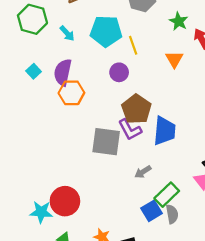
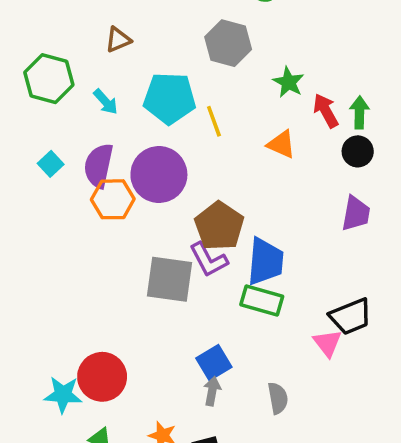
orange triangle: (174, 59) -> (281, 144), turned -36
purple circle: (119, 72) -> (159, 175), moved, size x1.8
gray arrow: (143, 172) -> (212, 391), moved, turned 133
green rectangle: (167, 195) -> (262, 301), moved, turned 60
blue square: (152, 211) -> (214, 363), moved

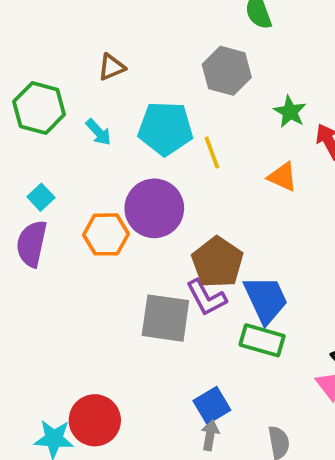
purple semicircle: (99, 166) -> (32, 244), moved
blue trapezoid: (265, 261) -> (266, 299), turned -30

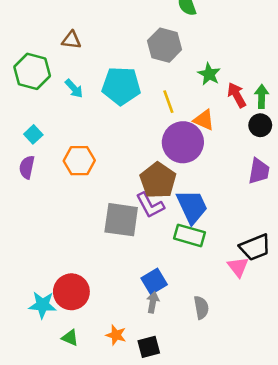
brown triangle: (112, 67) -> (71, 40), moved, turned 30
yellow line: (212, 153) -> (168, 102), moved
purple circle: (154, 208) -> (183, 142), moved
purple semicircle: (32, 244) -> (27, 167), size x0.7

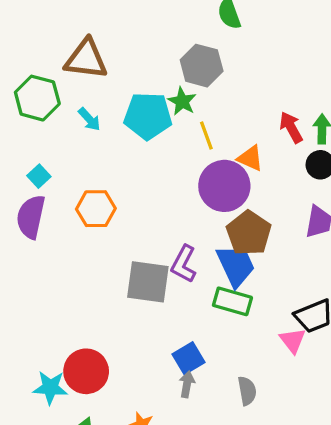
brown triangle: (71, 40) -> (86, 59), size x1.8
green star: (209, 74) -> (182, 101), moved
purple semicircle: (27, 167) -> (31, 217), size x1.5
brown pentagon: (158, 180) -> (249, 233), moved
purple L-shape: (150, 205) -> (184, 264), turned 56

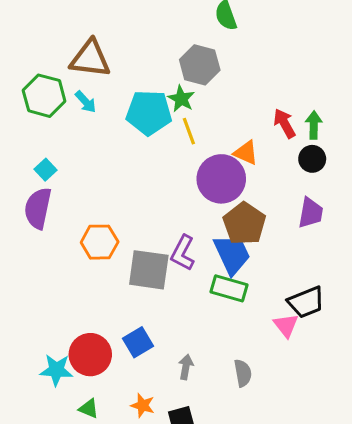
cyan arrow: (89, 119) -> (86, 102), moved
yellow line: (206, 135) -> (189, 131), moved
orange hexagon: (96, 209) -> (100, 242), moved
blue square: (189, 358) -> (138, 342), moved

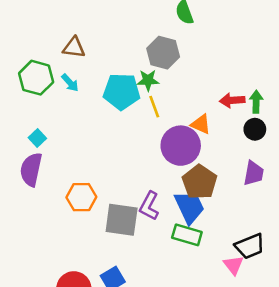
brown triangle: (90, 59) -> (74, 48), size x0.7
green star: (181, 99) -> (148, 80), turned -30
red arrow: (284, 123) -> (232, 100), turned -65

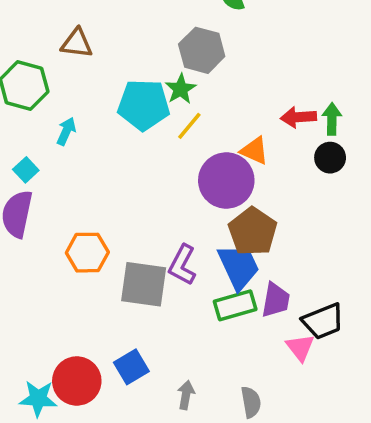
green star: (148, 80) -> (181, 89), turned -30
cyan arrow: (70, 83) -> (66, 131), moved, turned -114
yellow line: (154, 107) -> (189, 126), turned 60
purple trapezoid: (254, 173) -> (276, 300), moved
green rectangle: (187, 235) -> (235, 305), turned -32

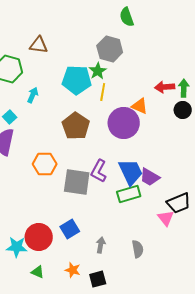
yellow line: (189, 126) -> (103, 92), turned -30
brown pentagon: (253, 231) -> (76, 126), moved
purple trapezoid: (276, 300) -> (150, 177), moved, turned 110

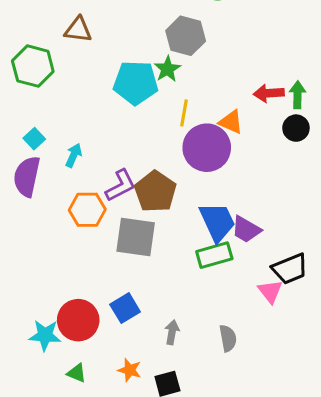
yellow line: (103, 92) -> (184, 113), moved
cyan arrow: (33, 95) -> (74, 155), moved
brown pentagon: (76, 126) -> (155, 192), moved
purple L-shape: (99, 171) -> (121, 186), moved, turned -145

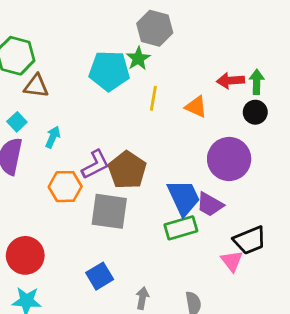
brown triangle: (78, 30) -> (36, 86), moved
purple circle: (207, 148) -> (229, 159), moved
red circle: (78, 320) -> (25, 255), moved

